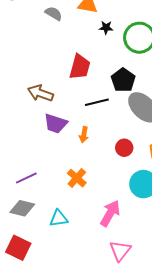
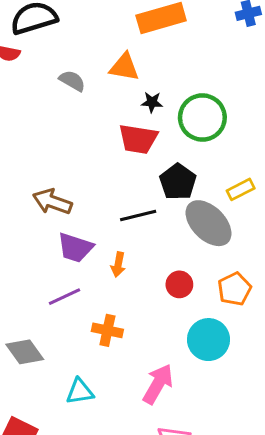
red trapezoid: (80, 67) -> (138, 139), moved, turned 84
purple line: (26, 178) -> (65, 297), moved
orange cross: (77, 178) -> (107, 330), turned -30
gray diamond: (22, 208) -> (25, 352), moved, turned 40

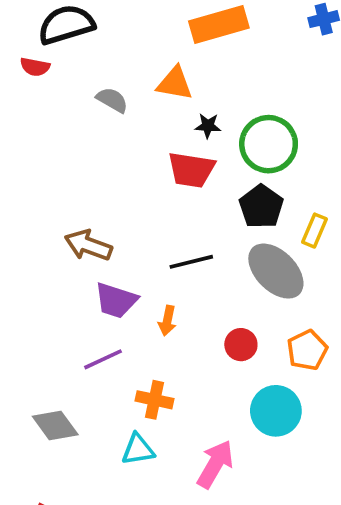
black pentagon: (178, 182) -> (261, 207), moved
yellow rectangle: (241, 189) -> (315, 231), turned -40
cyan triangle: (80, 392) -> (138, 449), moved

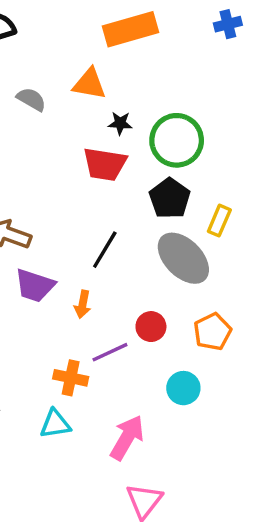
black line: (191, 262) -> (105, 250), turned -45
purple line: (103, 359) -> (110, 352), moved
cyan circle: (276, 411) -> (183, 388), size x0.7

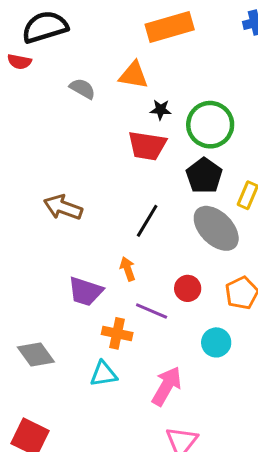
purple trapezoid: (35, 286) -> (85, 291), moved
orange arrow: (83, 304) -> (128, 269), turned 150
purple line: (110, 352) -> (152, 311), turned 48

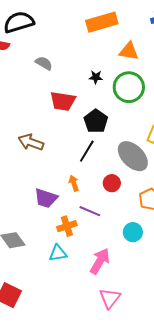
orange triangle: (134, 75) -> (129, 51), moved
red trapezoid: (147, 146) -> (63, 101), moved
black pentagon: (204, 176) -> (96, 121), moved
red circle: (188, 288) -> (112, 183), moved
orange cross: (117, 333) -> (67, 226), turned -30

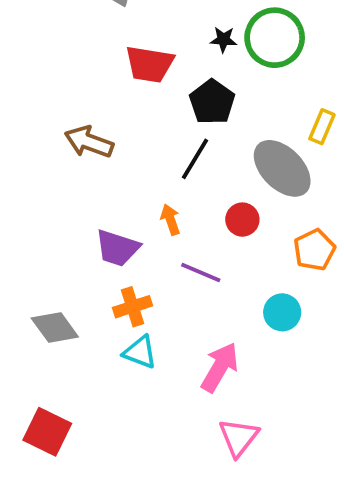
black star: (96, 77) -> (223, 40), moved
orange cross: (67, 226) -> (132, 307), moved
cyan triangle: (58, 253) -> (140, 352), turned 30

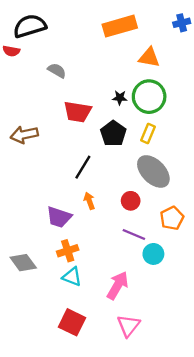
yellow rectangle: (322, 127) -> (148, 133), moved
brown arrow: (89, 142) -> (24, 135), moved, turned -32
black line: (195, 159) -> (83, 167), moved
purple line: (201, 273) -> (134, 234), moved
red square: (47, 432) -> (72, 322), moved

